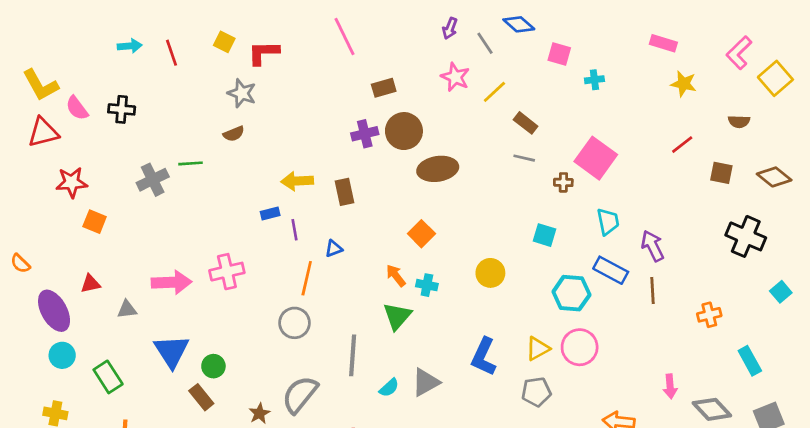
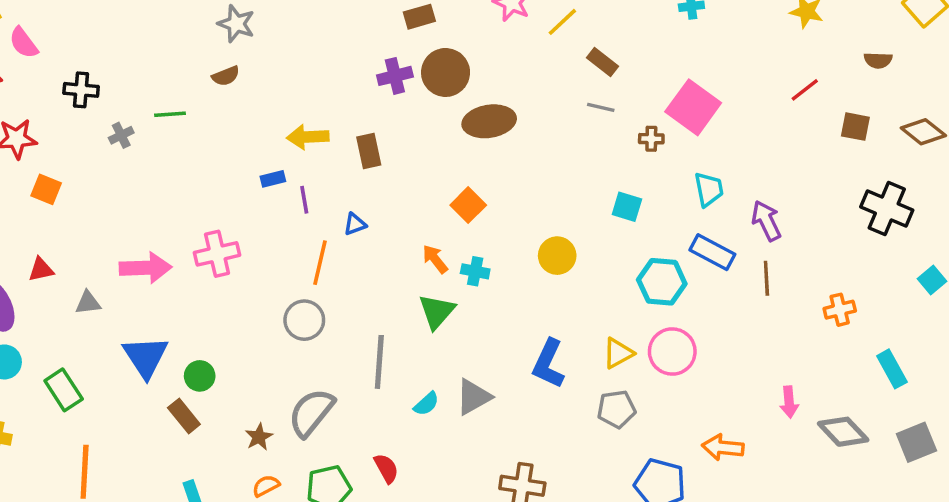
black cross: (122, 109) -> (81, 90), moved
gray cross: (153, 180) -> (121, 135), size x0.6

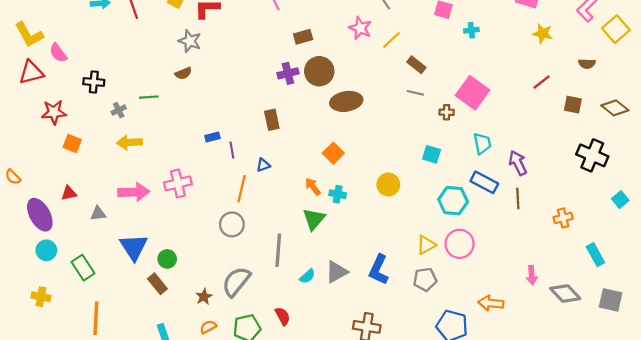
yellow arrow: (308, 137) -> (129, 142), moved
blue L-shape: (548, 364) -> (379, 270), moved
gray square: (916, 442) -> (611, 300), turned 35

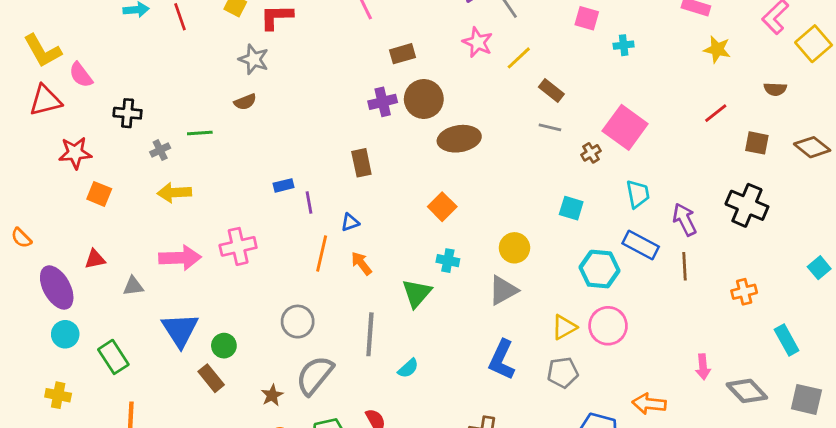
brown cross: (447, 112) -> (591, 153), turned -32
black cross: (592, 155) -> (747, 205), moved
orange arrow: (313, 187) -> (361, 263), moved
gray circle: (232, 224) -> (298, 322), moved
gray triangle: (337, 272) -> (503, 290), moved

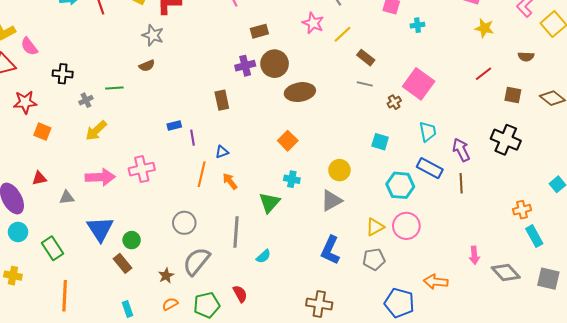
brown rectangle: (361, 163) -> (222, 100), moved
yellow arrow: (174, 193) -> (96, 131), turned -40
orange cross: (744, 292) -> (522, 210), moved

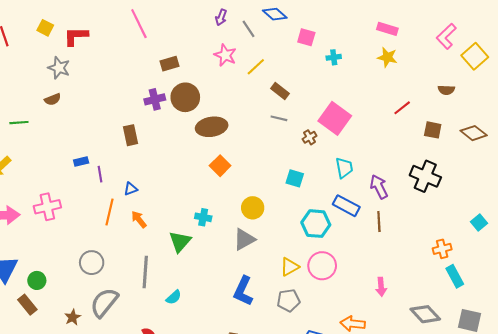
yellow star: (484, 28) -> (387, 57), moved
orange square: (288, 141) -> (220, 166), moved
pink arrow: (474, 255) -> (381, 287), moved

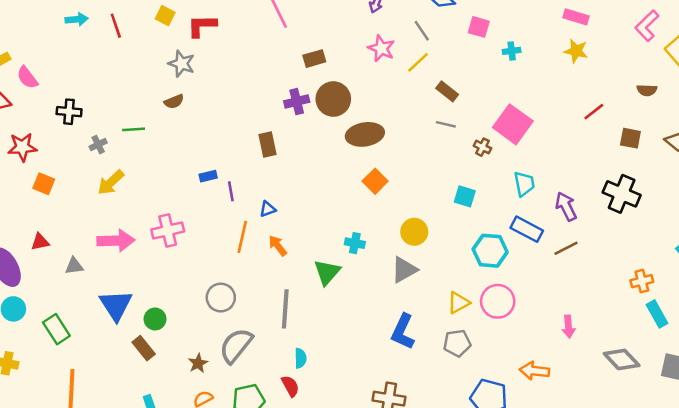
gray line: (248, 29) -> (422, 31), moved
brown cross: (309, 137) -> (483, 147), turned -32
brown line: (379, 222) -> (566, 248), turned 66
cyan semicircle: (174, 297) -> (300, 358), moved, turned -49

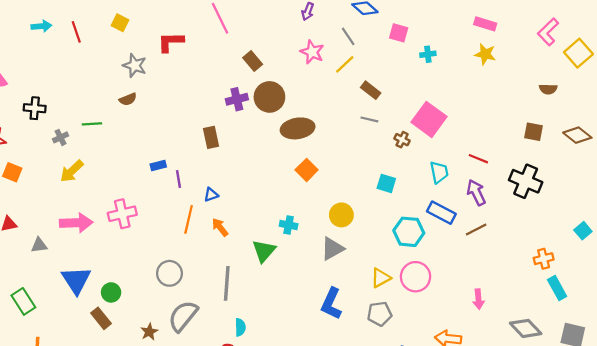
red L-shape: (202, 26) -> (171, 42), moved
brown rectangle: (314, 59) -> (253, 61), turned 66
red line: (594, 112) -> (478, 159), moved, turned 60

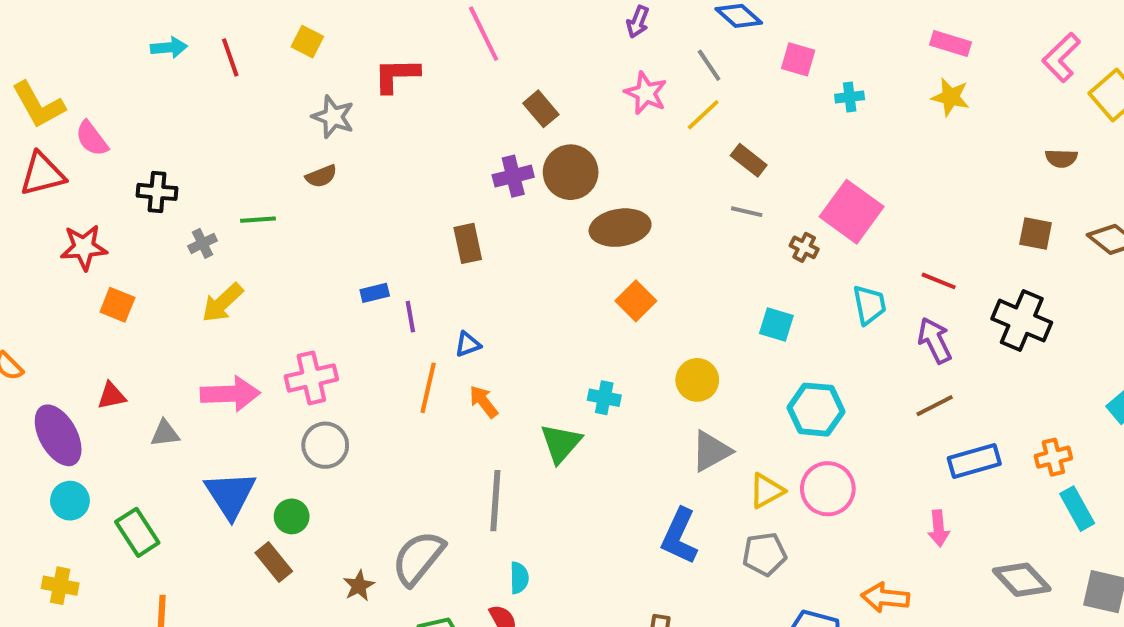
blue rectangle: (441, 213) -> (974, 461), moved, turned -44
gray triangle: (332, 249) -> (711, 451), moved
gray circle: (169, 273) -> (325, 445), moved

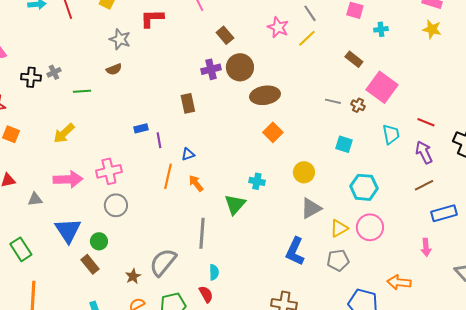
brown rectangle: (749, 160) -> (354, 59), moved
gray line: (747, 212) -> (333, 101), moved
gray cross: (203, 243) -> (54, 72), moved

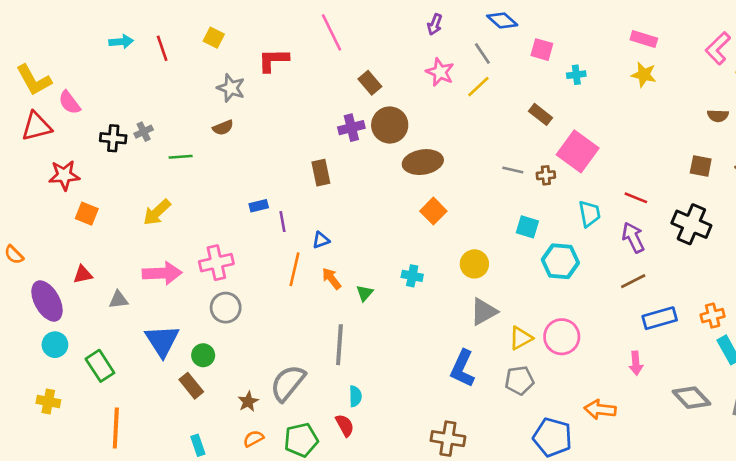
brown cross: (358, 105) -> (546, 175), turned -32
cyan hexagon: (364, 187) -> (560, 261), moved
green triangle: (235, 204) -> (365, 293), moved, size x0.6

